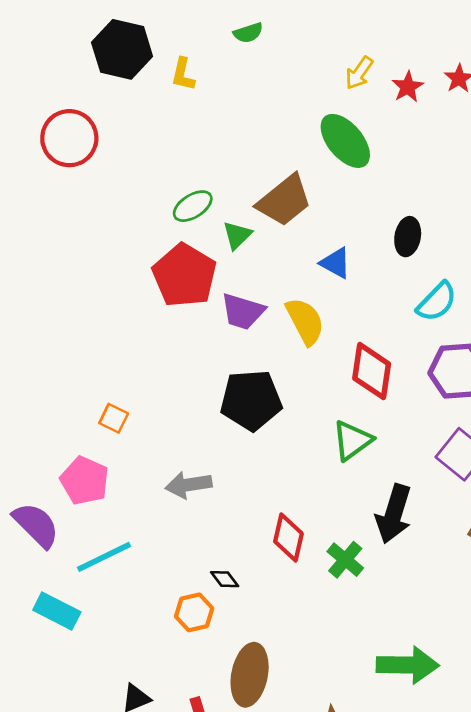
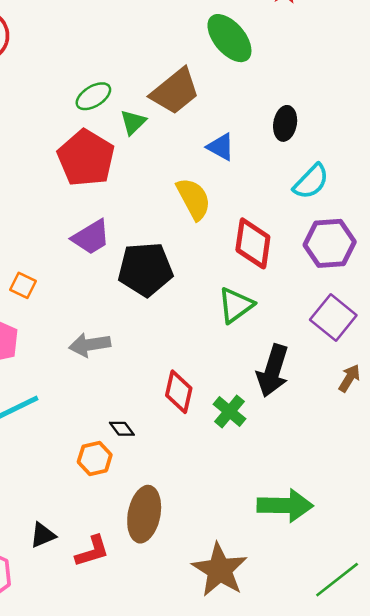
purple trapezoid: (243, 311) -> (91, 237), moved, turned -48

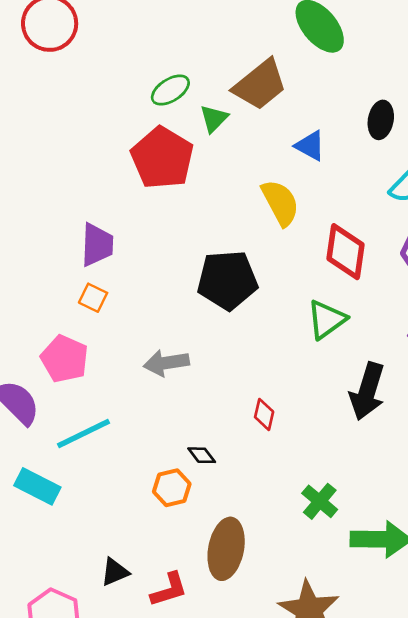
purple trapezoid: (91, 237) -> (97, 245), moved, turned -57
red diamond: (179, 392) -> (264, 414), size x0.7
green cross: (229, 412) -> (320, 501), moved

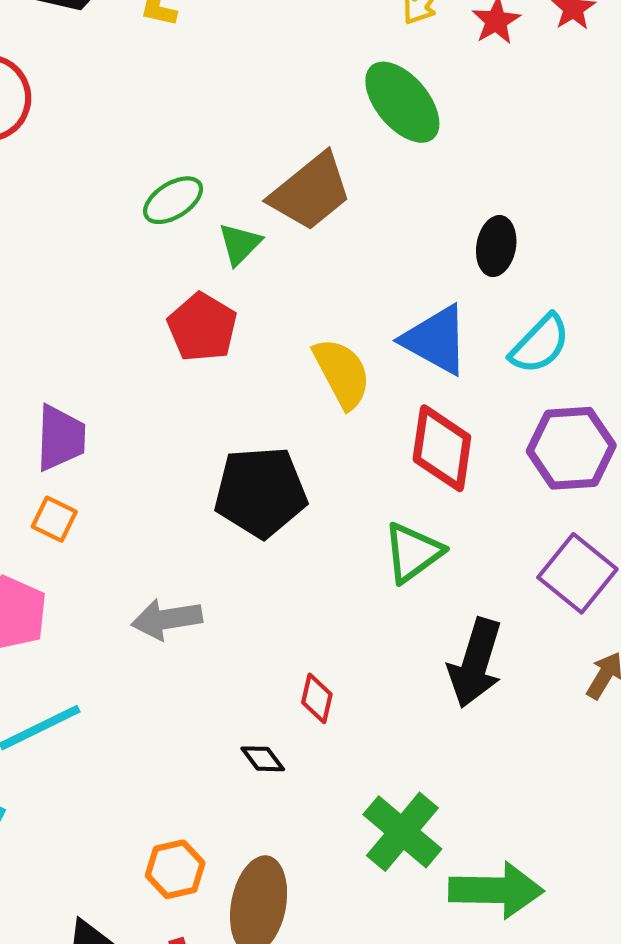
blue triangle: (310, 146) -> (436, 340), moved, size x1.5
red pentagon: (162, 158) -> (202, 327), moved, size x0.7
black diamond: (202, 455) -> (263, 759), moved
orange hexagon: (172, 488) -> (175, 869), moved
green cross: (320, 501) -> (402, 832), size x1.4

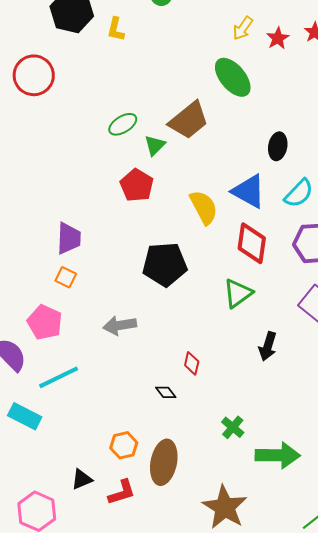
black arrow: (475, 663) -> (268, 346), size x0.7
green cross: (402, 832) -> (233, 427), size x0.6

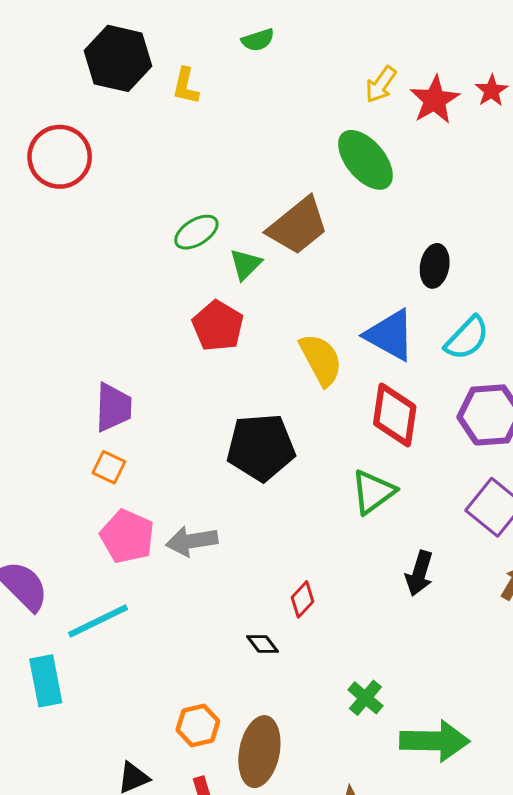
red star: (278, 38) -> (435, 100), size x1.4
pink pentagon: (45, 322) -> (127, 536), moved
red diamond: (192, 363) -> (302, 599), turned 30
cyan rectangle: (25, 416) -> (46, 681), turned 52

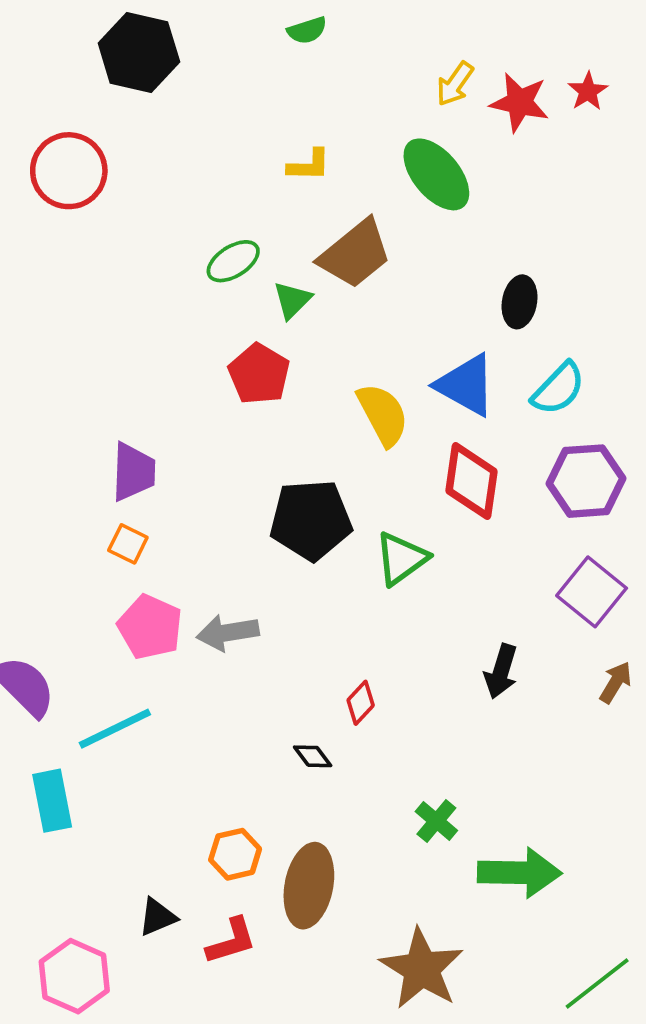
yellow L-shape: (186, 86) -> (309, 165), moved, turned -102
red star: (435, 100) -> (520, 102), turned -30
green triangle: (373, 492) -> (401, 559), moved

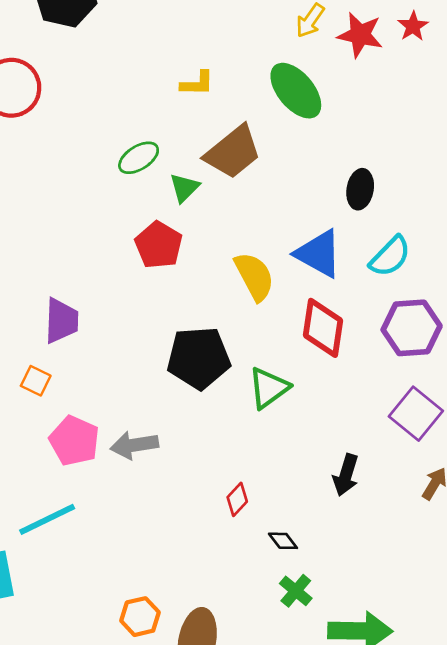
orange square: (128, 544) -> (36, 381), moved
black diamond: (313, 756) -> (283, 541), moved

